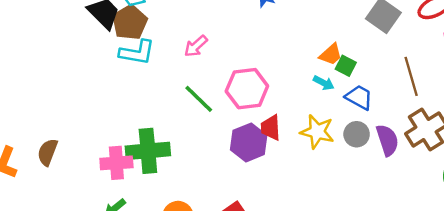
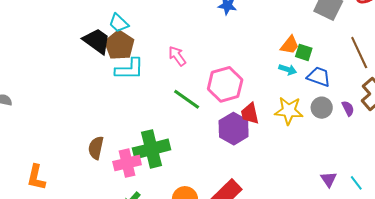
pink arrow: (196, 46) -> (177, 56), turned 105
purple semicircle: (387, 140) -> (348, 108), size x0.6
brown semicircle: (47, 152) -> (96, 148), moved

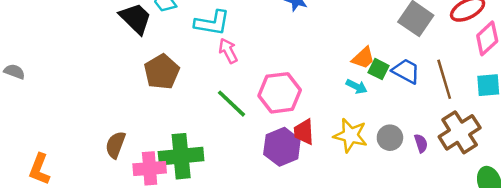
brown pentagon: (119, 45) -> (162, 72), moved
cyan L-shape: (129, 69) -> (212, 23), moved
blue trapezoid: (319, 77) -> (406, 71), moved

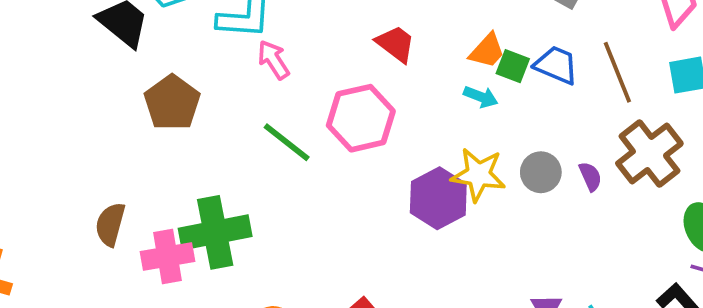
red trapezoid: (304, 132) -> (396, 44), moved, turned 136
purple hexagon: (282, 147) -> (438, 198), moved

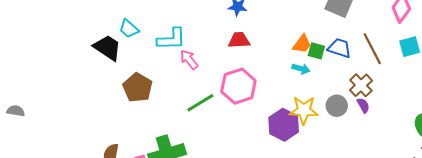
red trapezoid: (396, 44) -> (239, 40), moved, turned -35
green line: (287, 142) -> (200, 103), turned -64
brown cross: (649, 153) -> (361, 85), moved, size x0.7

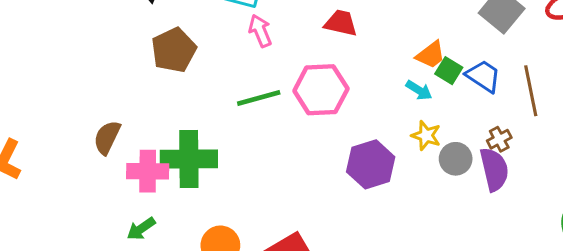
brown cross: (361, 85) -> (499, 139), size x0.7
purple semicircle: (363, 105) -> (494, 169), size x1.8
yellow star: (304, 110) -> (426, 135), moved, size x0.7

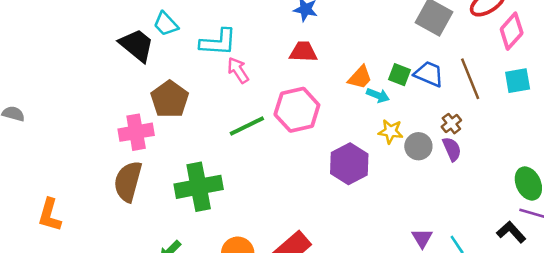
orange trapezoid: (431, 55) -> (360, 77), moved
brown semicircle: (107, 137) -> (128, 181), size x1.4
purple semicircle: (494, 169) -> (452, 149), size x0.7
pink cross: (148, 171) -> (136, 132), moved

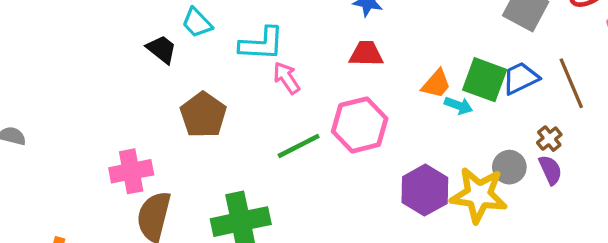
black trapezoid: (137, 45) -> (162, 49), size x0.7
blue trapezoid: (429, 74) -> (521, 78), turned -48
green square: (399, 75) -> (485, 80), size x1.6
pink cross: (136, 132) -> (131, 171), moved
yellow star: (391, 132) -> (479, 195), moved, size x1.8

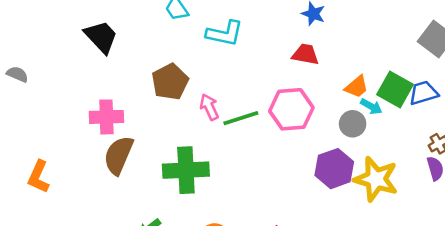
black trapezoid: (162, 49) -> (101, 37), moved, size x1.4
pink arrow: (286, 78) -> (209, 107), moved
gray circle: (509, 167) -> (353, 124), moved

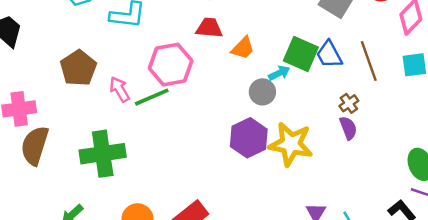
orange trapezoid: (357, 87) -> (243, 48), moved
blue trapezoid: (423, 93) -> (329, 55), turned -96
cyan arrow: (371, 106) -> (279, 73), turned -50
pink hexagon: (291, 109) -> (171, 65), moved

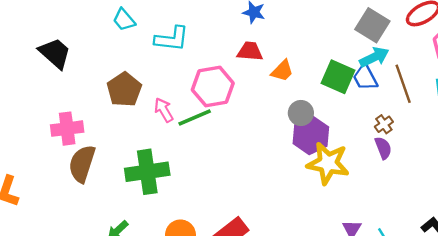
cyan arrow: (279, 73) -> (374, 57), moved, size x1.4
purple hexagon: (249, 138) -> (311, 135), moved

